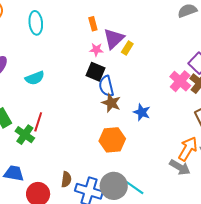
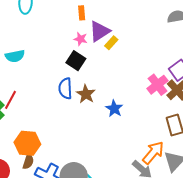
blue semicircle: (106, 86) -> (65, 88), moved
orange hexagon: (112, 140) -> (27, 143), moved

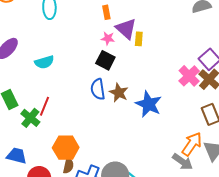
purple triangle: (100, 31) -> (126, 29), turned -40
yellow rectangle: (111, 43) -> (139, 39), turned -32
blue star: (114, 109) -> (149, 104), size x1.5

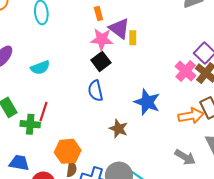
pink star: (108, 38) -> (102, 39), size x1.6
black square: (105, 60) -> (101, 61), turned 30
brown star: (119, 93) -> (119, 129), moved
green cross: (30, 118) -> (30, 124), turned -30
orange arrow: (192, 144) -> (191, 116), moved, turned 50

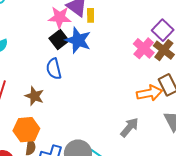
blue star: (147, 102) -> (78, 40), moved
brown star: (119, 129) -> (34, 96), moved
gray arrow: (185, 157) -> (129, 127), moved, turned -80

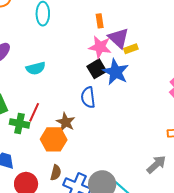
yellow rectangle: (91, 15) -> (131, 49), turned 64
orange hexagon: (26, 130) -> (54, 139), moved

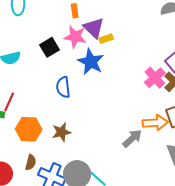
black square: (97, 69) -> (50, 47), moved
brown star: (66, 122) -> (61, 132), moved, turned 30
gray arrow: (156, 164) -> (132, 138), moved

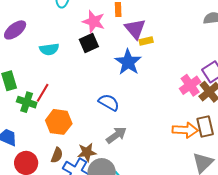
pink star: (75, 37) -> (94, 22), moved
blue semicircle: (63, 87) -> (109, 102), moved, turned 120
brown star: (61, 132) -> (87, 152), moved
gray arrow: (132, 138) -> (116, 135), moved

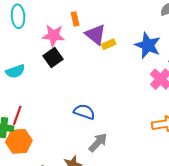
blue star: (128, 62) -> (148, 45), moved
orange hexagon: (59, 122) -> (19, 141), moved

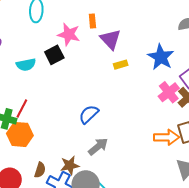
yellow rectangle: (109, 44) -> (121, 65), moved
black square: (53, 57) -> (54, 55), moved
blue semicircle: (84, 112) -> (89, 114), turned -70

